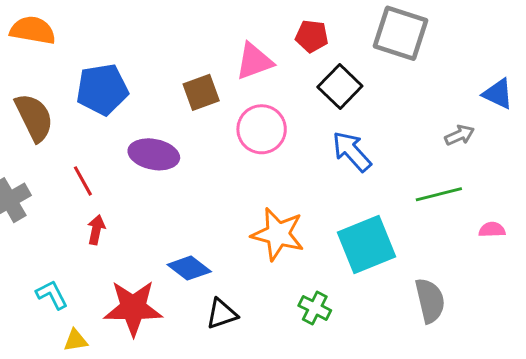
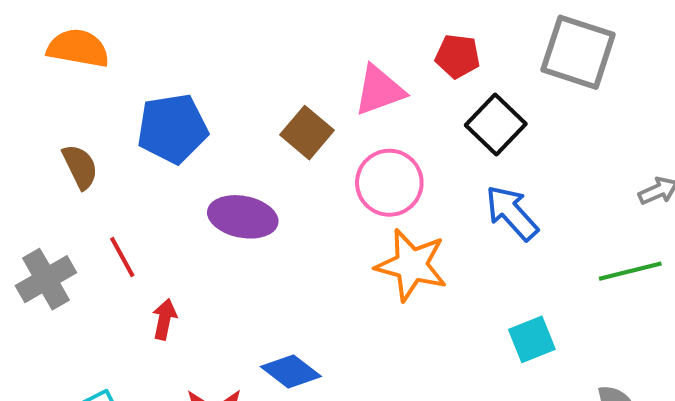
brown square: (201, 92) -> (307, 133), turned -30
brown semicircle: (34, 117) -> (80, 167), size x0.7
red line: (83, 181) -> (122, 257), moved
orange star: (278, 234) -> (411, 265), moved
cyan square: (366, 244) -> (532, 339), size x0.6

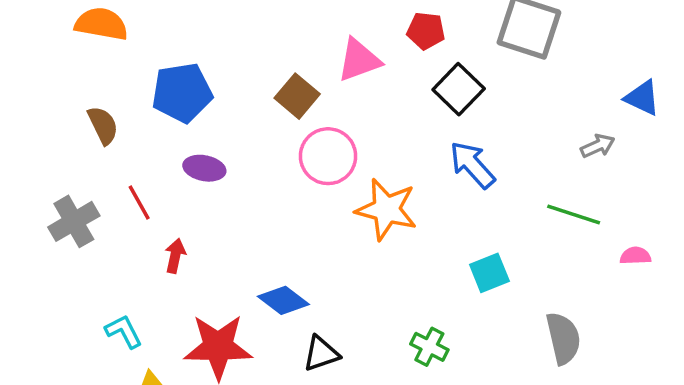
pink circle: (389, 183) -> (328, 156), moved
purple ellipse: (243, 217) -> (204, 168), moved, size x0.7
green line: (630, 271) -> (574, 215), turned 32

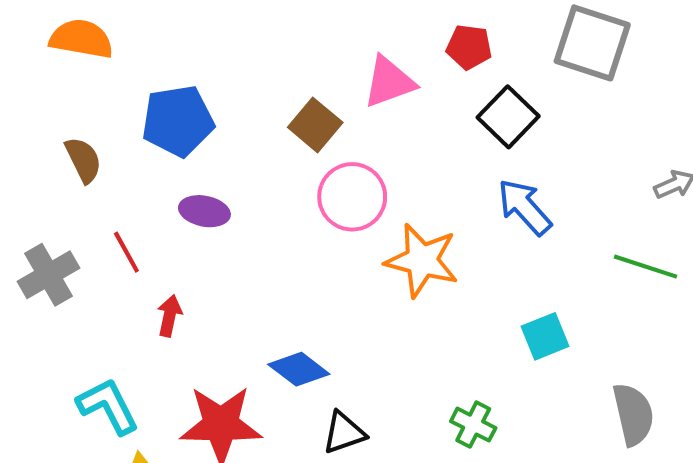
cyan L-shape: (124, 331) -> (108, 406), size x1.4

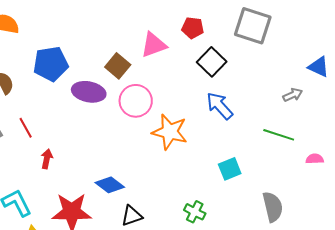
purple ellipse: (204, 211) -> (89, 92), moved, size x1.4

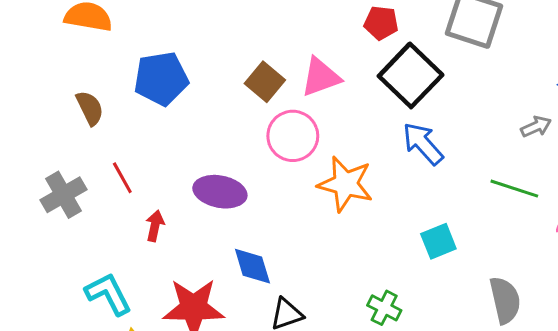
pink triangle: (154, 45) -> (321, 77), moved
black square: (212, 62) -> (411, 75), size x1.4
purple ellipse: (89, 92) -> (220, 192), moved
blue diamond: (110, 185) -> (252, 266), turned 36

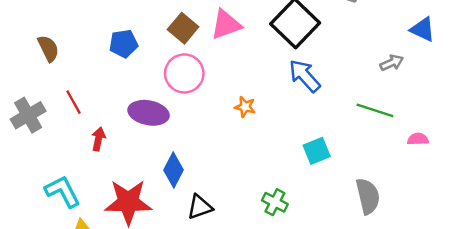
blue pentagon: (161, 79) -> (123, 44), moved, size x0.7
pink circle: (293, 136) -> (184, 73), moved
orange star: (345, 184) -> (245, 107), size x0.5
blue diamond: (252, 266) -> (174, 170), turned 44

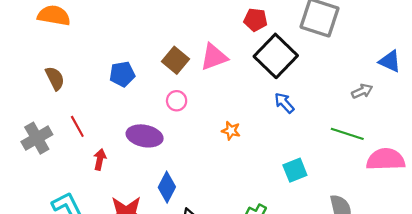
pink circle: (184, 73) -> (177, 101), size x0.6
blue arrow: (305, 76) -> (284, 103), size x0.7
pink semicircle: (418, 139) -> (386, 159), size x2.0

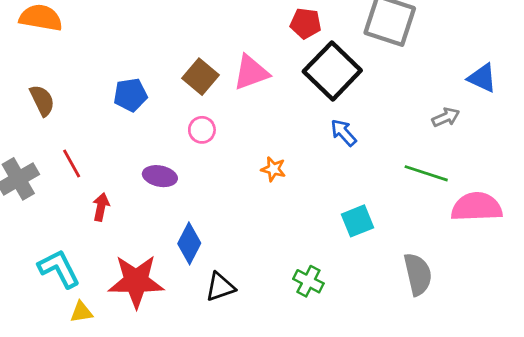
purple ellipse: (145, 136) -> (160, 176), size x0.7

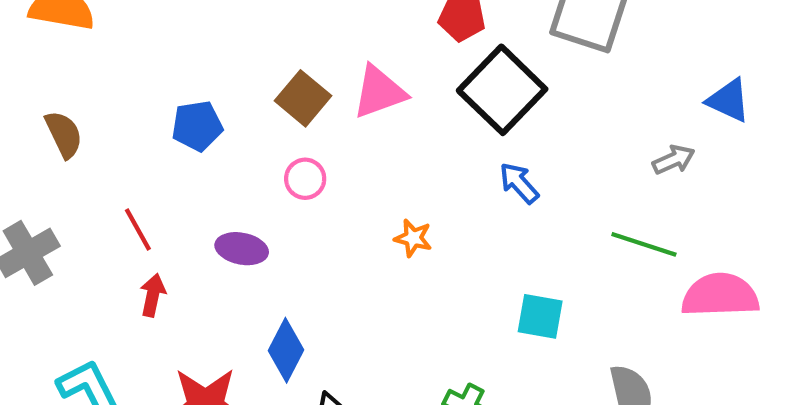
red line: (72, 163) -> (138, 230), moved
cyan square: (357, 221) -> (540, 316), turned 32

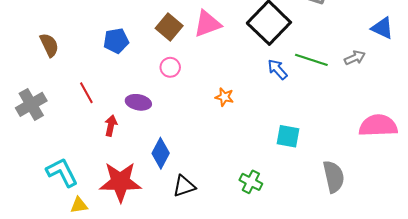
green line: (644, 244) -> (311, 60), moved
red arrow: (153, 295) -> (111, 126), moved

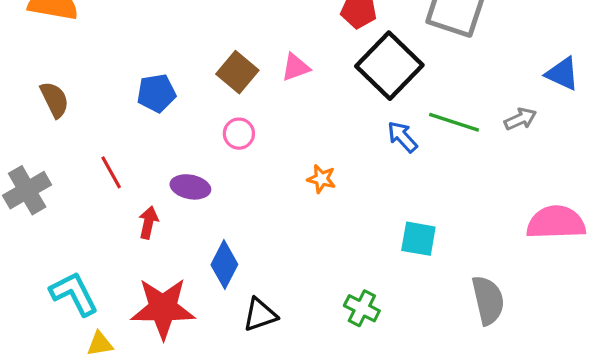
pink triangle: (207, 24) -> (296, 67), size x0.7

